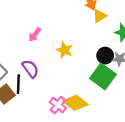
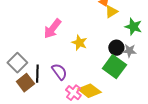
pink arrow: (35, 35) -> (52, 29), size x1.5
purple semicircle: (30, 69) -> (59, 72), moved

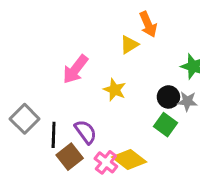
yellow triangle: (111, 12) -> (129, 45), moved
green square: (114, 67) -> (166, 125), size x0.7
brown square: (25, 83) -> (70, 157), moved

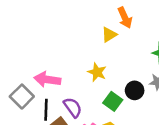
pink arrow: (75, 69) -> (47, 79), moved, turned 60
black circle: (168, 97) -> (135, 90), moved
green square: (166, 125) -> (113, 101), moved

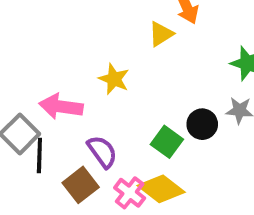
yellow star: (97, 72) -> (114, 79), moved
black line: (46, 110) -> (39, 156), moved

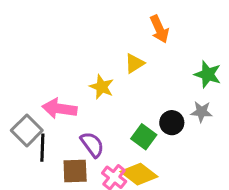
yellow triangle: (161, 34) -> (134, 63), moved
brown square: (81, 185) -> (75, 171), turned 36

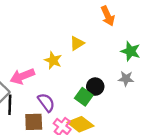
orange arrow: (159, 29) -> (108, 16), moved
pink arrow: (60, 109) -> (22, 76), turned -30
black circle: (172, 123) -> (95, 87), moved

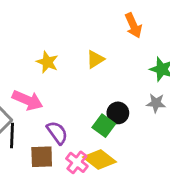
yellow star: (53, 60) -> (47, 62), moved
pink arrow: (22, 76) -> (28, 100), turned -135

